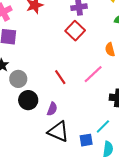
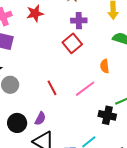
black circle: (28, 100) -> (17, 123), moved

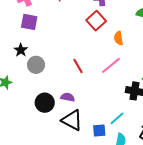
orange semicircle: (105, 66) -> (119, 38), moved
purple semicircle: (40, 119) -> (68, 97), turned -104

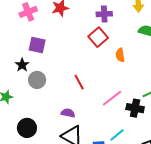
purple square: (29, 22) -> (37, 45), moved
pink line: (111, 65) -> (112, 98), moved
black circle: (45, 103) -> (27, 128), moved

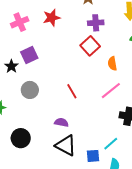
purple square: (37, 45) -> (29, 55), turned -36
black star: (22, 65) -> (11, 66), moved
pink line: (112, 98) -> (111, 91), moved

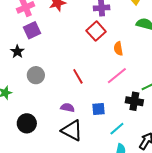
purple square: (29, 55) -> (32, 30), moved
blue square: (93, 156) -> (99, 109), moved

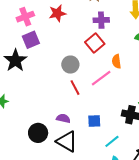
black star: (17, 52) -> (15, 60), size x1.6
gray circle: (36, 75) -> (70, 65), moved
pink line: (117, 76) -> (101, 78), moved
black circle: (27, 123) -> (38, 133), moved

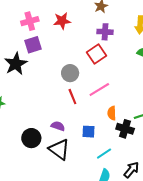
orange semicircle: (116, 61) -> (112, 113), moved

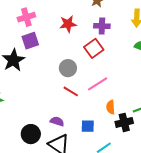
red star: (62, 21) -> (68, 24), moved
red line: (72, 97) -> (71, 91), turned -35
black cross: (125, 129) -> (124, 122), turned -30

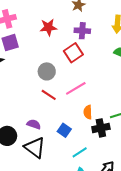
blue square: (88, 126) -> (64, 130), turned 32

